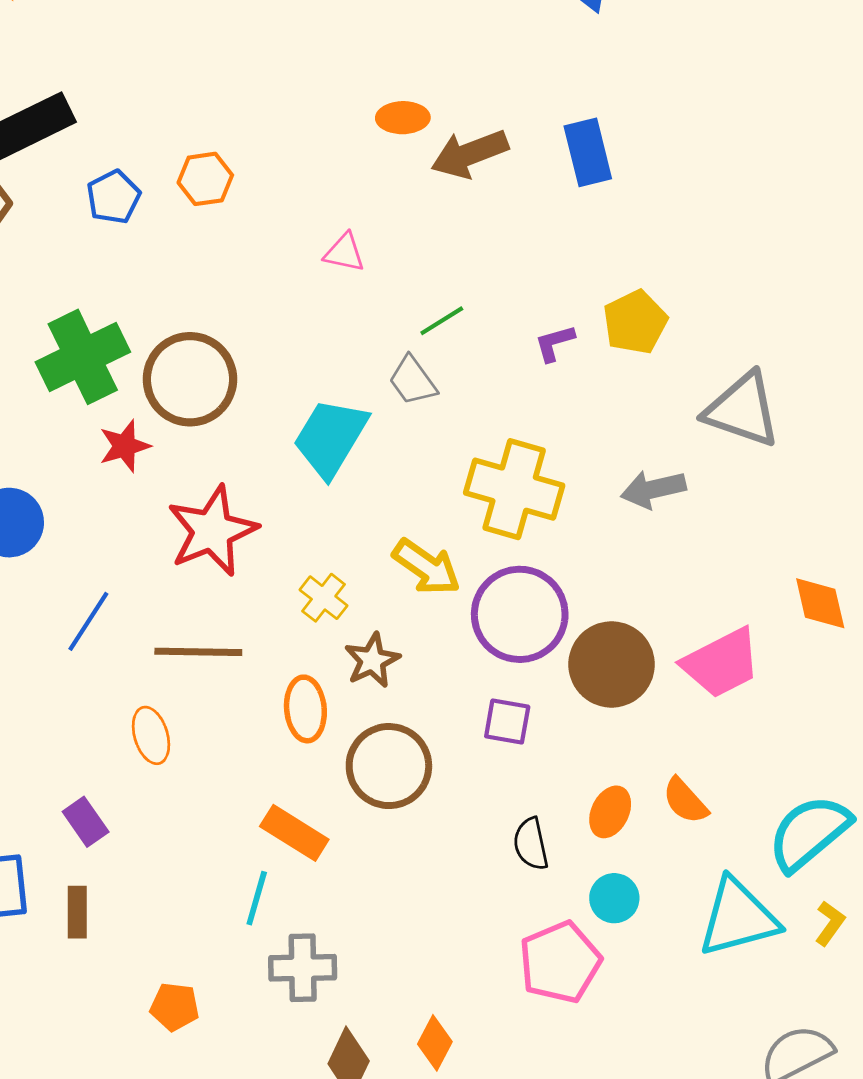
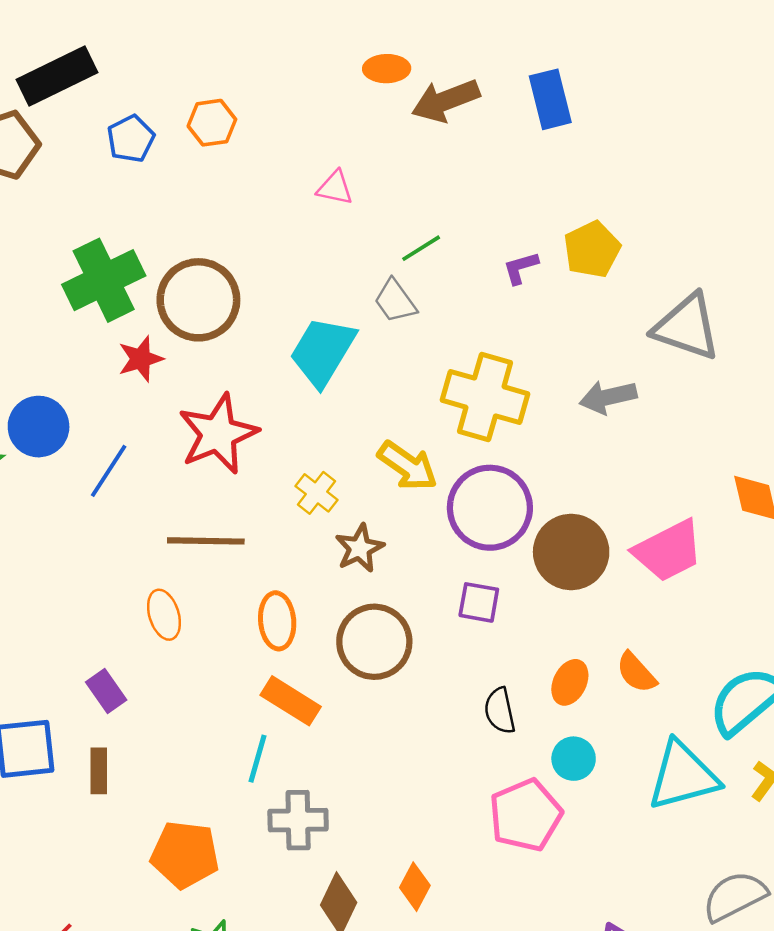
blue line: (88, 621) -> (109, 471), moved
orange ellipse: (305, 709) -> (277, 621), moved
orange pentagon: (175, 1007) -> (185, 855), size x1.6

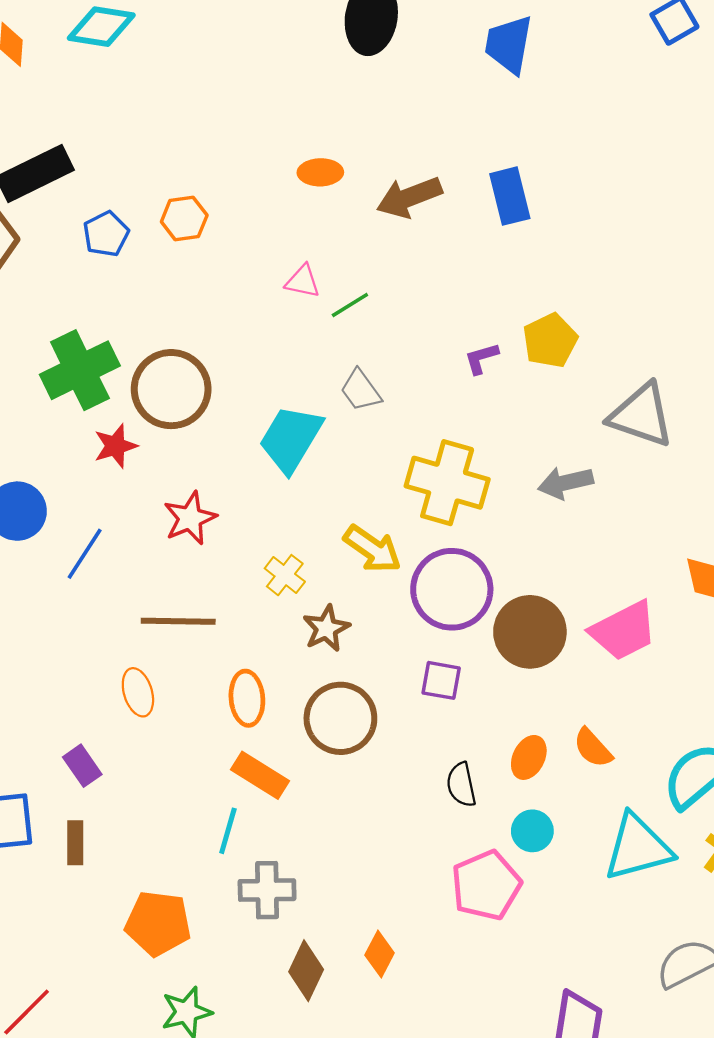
orange ellipse: (387, 69) -> (320, 172), moved
green line: (421, 248) -> (350, 305), moved
red star: (218, 434) -> (190, 518), size x0.7

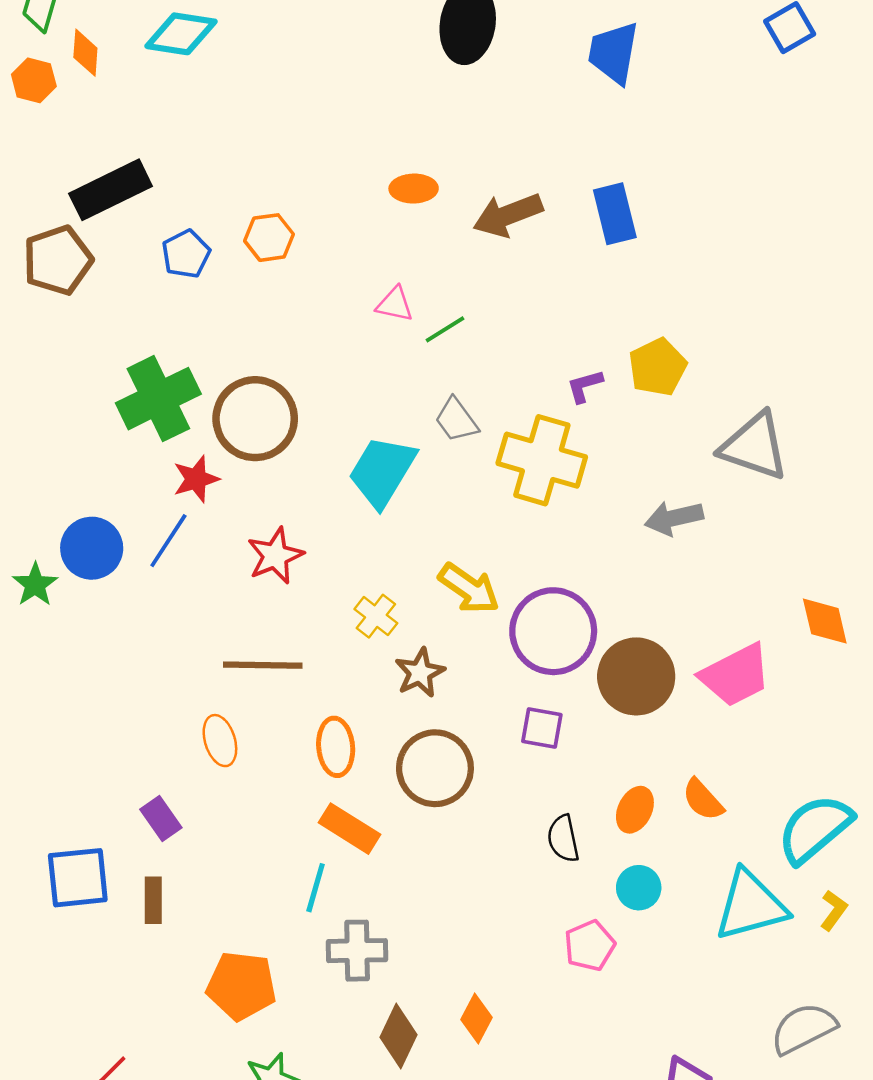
yellow cross: (447, 483) -> (542, 460), moved
blue line: (85, 554) -> (168, 541), moved
pink pentagon: (486, 885) -> (590, 946), size x0.7

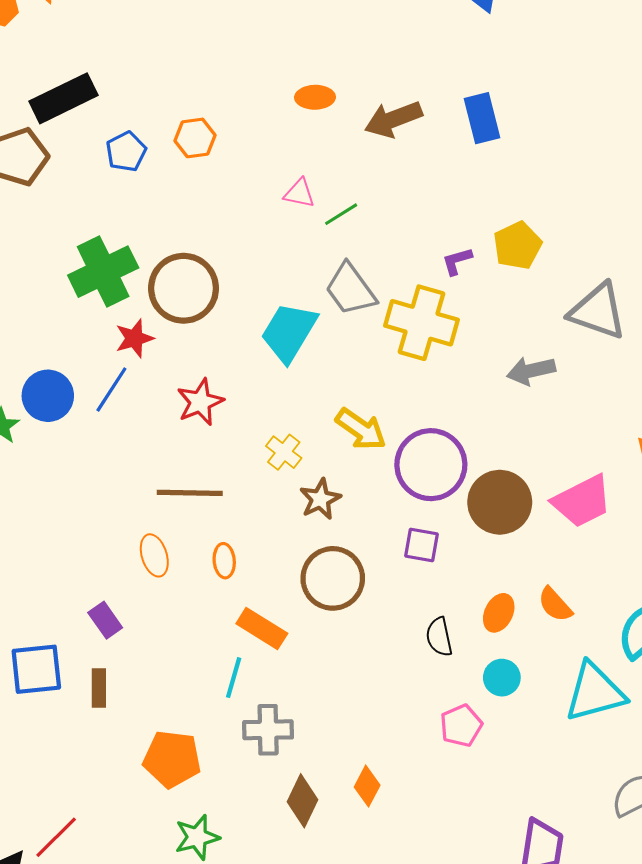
gray trapezoid: (456, 420) -> (350, 289), size x1.4
orange ellipse: (336, 747) -> (224, 561), moved, size x0.7

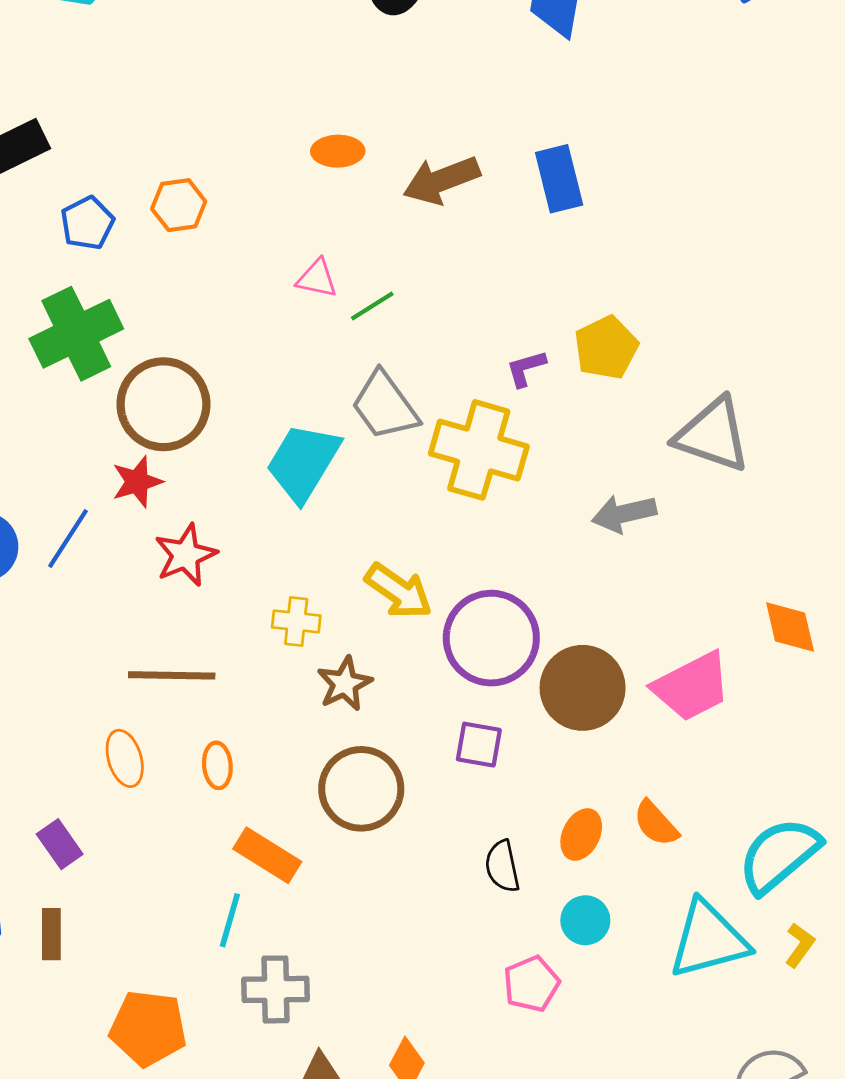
green cross: (103, 272) -> (76, 334), moved
red star: (134, 338) -> (137, 482), moved
yellow cross: (284, 452) -> (296, 621), turned -32

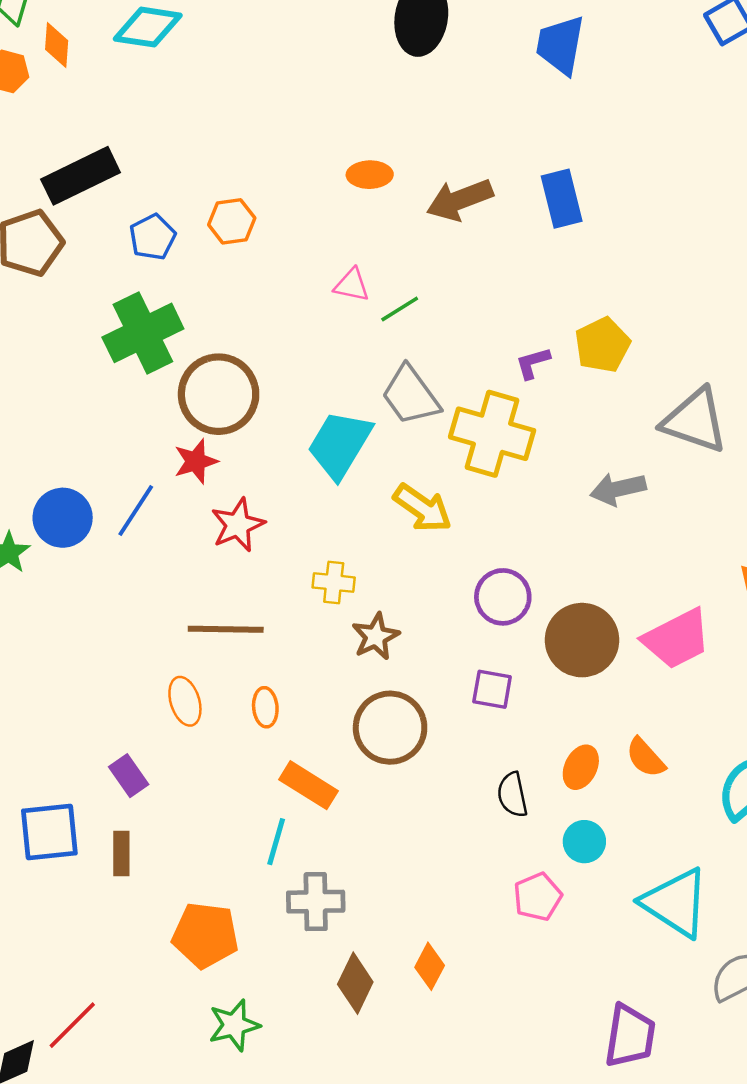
yellow arrow: (399, 591) -> (422, 508), moved
purple circle: (491, 638) -> (503, 597), size x0.7
cyan triangle: (708, 940) -> (676, 903), moved, turned 48

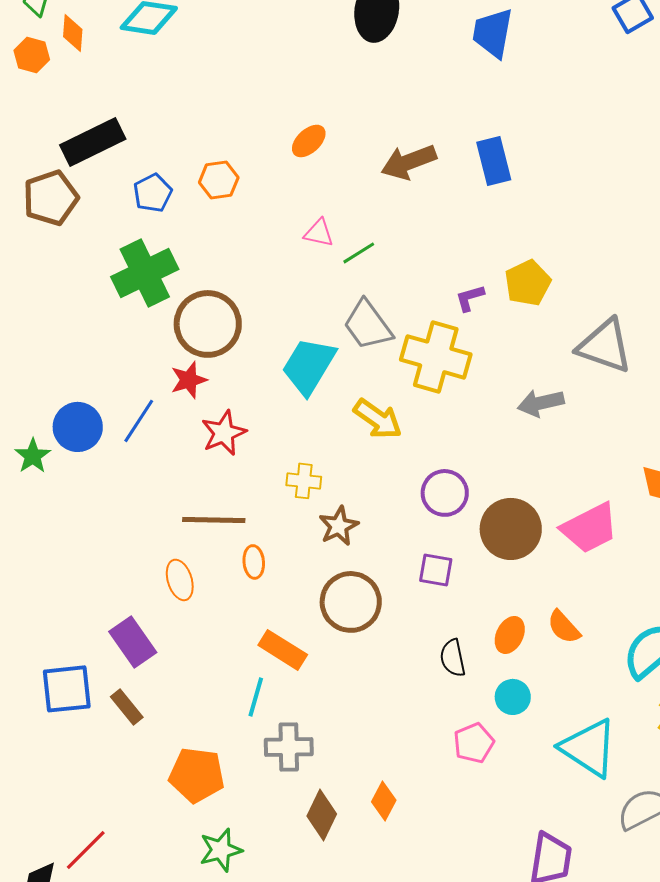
orange ellipse: (370, 175) -> (309, 141), moved, turned -42
orange ellipse: (265, 707) -> (254, 562), moved
purple rectangle: (129, 776) -> (133, 642), size x1.4
brown rectangle: (121, 854) -> (127, 707), turned -39

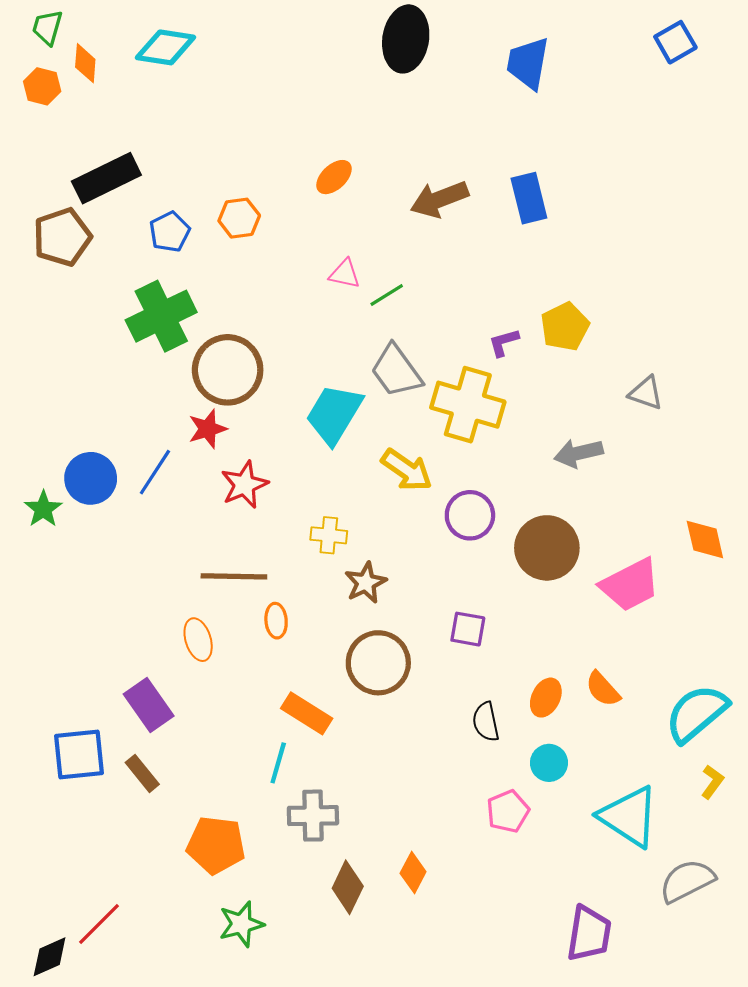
gray triangle: (605, 346) -> (646, 393), size x0.6
purple circle: (445, 493) -> (470, 515), moved
brown circle: (511, 529) -> (547, 548), moved

